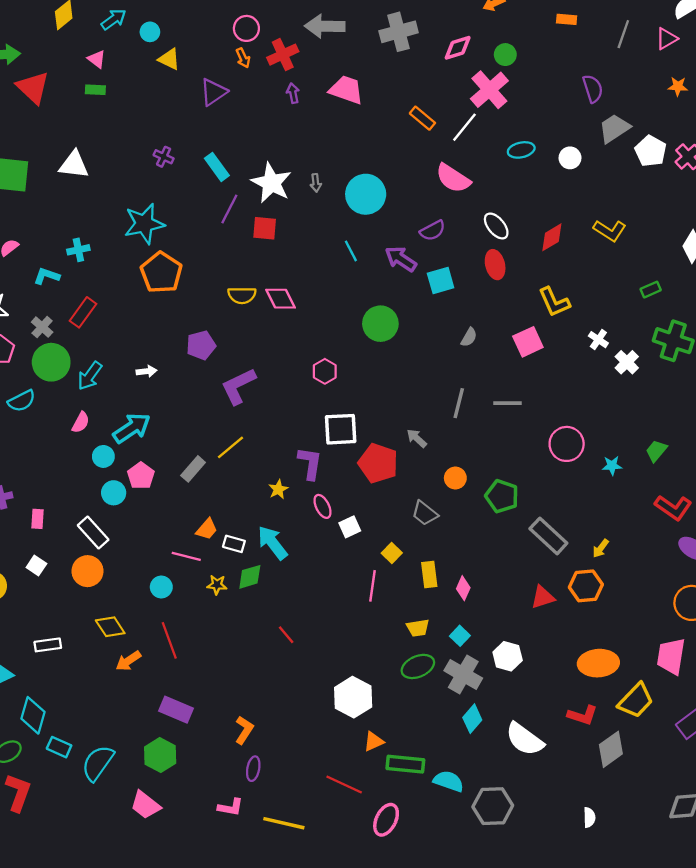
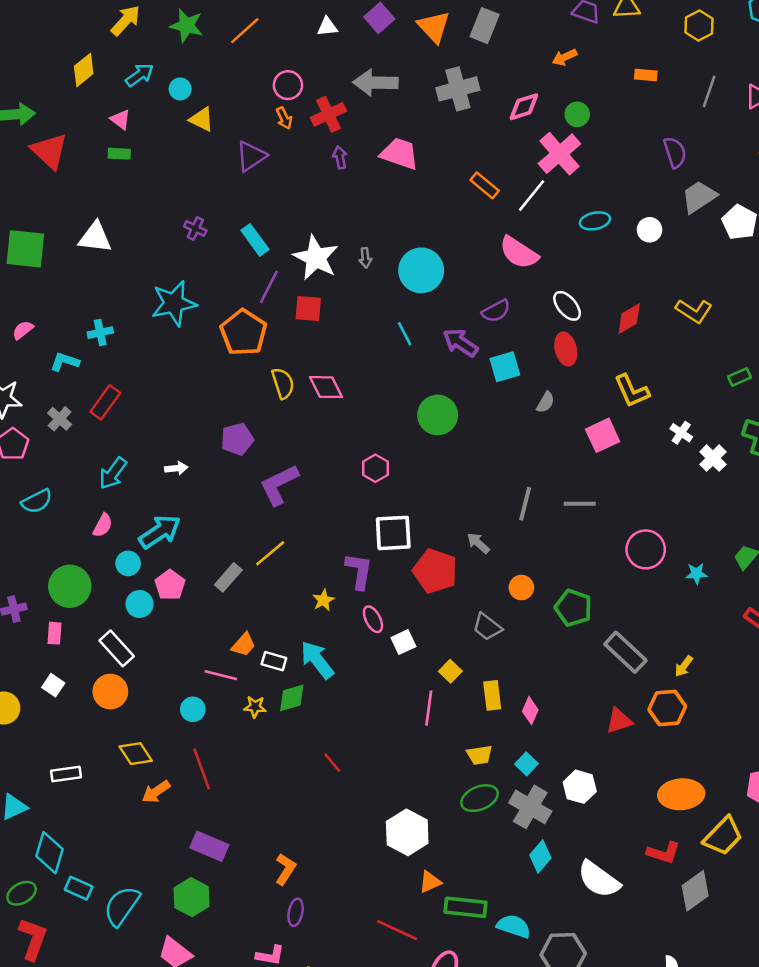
orange pentagon: (161, 273) -> (244, 333), moved
yellow semicircle: (242, 295) -> (283, 383), turned -108
gray semicircle: (469, 337) -> (545, 402), moved
green circle: (51, 362) -> (70, 586), moved

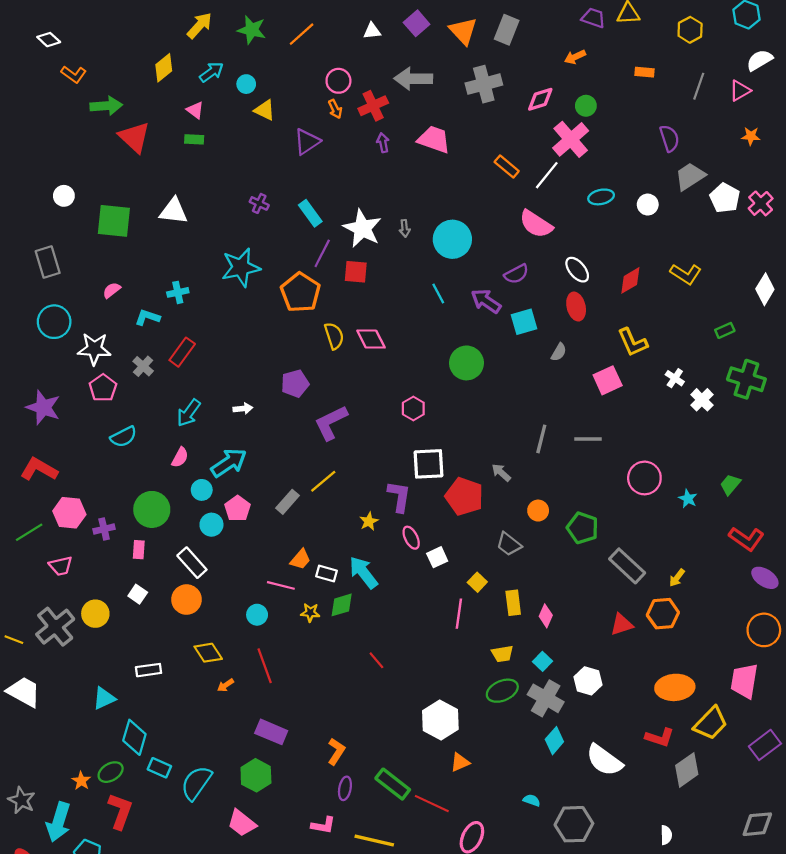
cyan star: (696, 574) -> (688, 499), turned 30
orange arrow: (156, 792) -> (226, 685), size x0.7
green rectangle: (466, 907) -> (393, 784), moved, turned 32
cyan semicircle: (514, 926) -> (532, 800), size x0.6

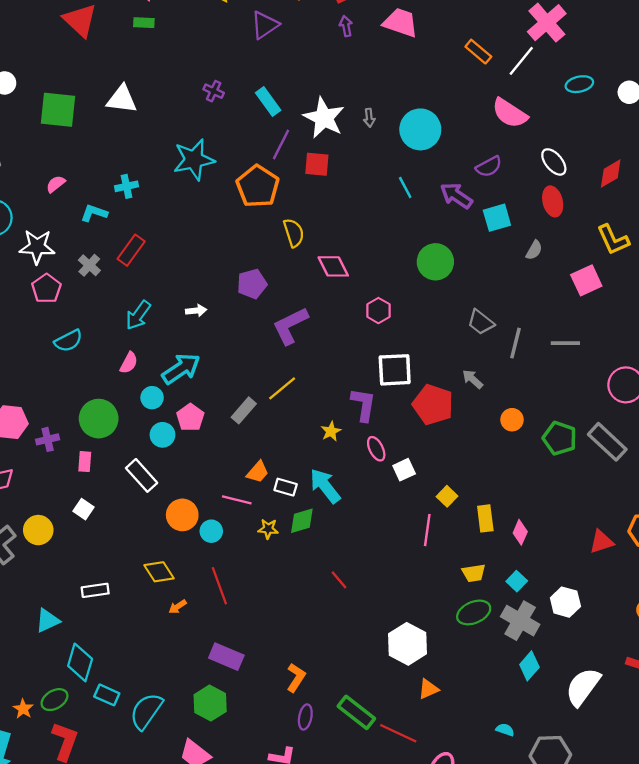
pink diamond: (371, 339) -> (333, 266), moved
gray trapezoid: (509, 544) -> (481, 322), moved
gray rectangle: (627, 566) -> (607, 442), moved
orange circle: (187, 600) -> (182, 515), moved
white semicircle: (604, 760) -> (583, 687), turned 90

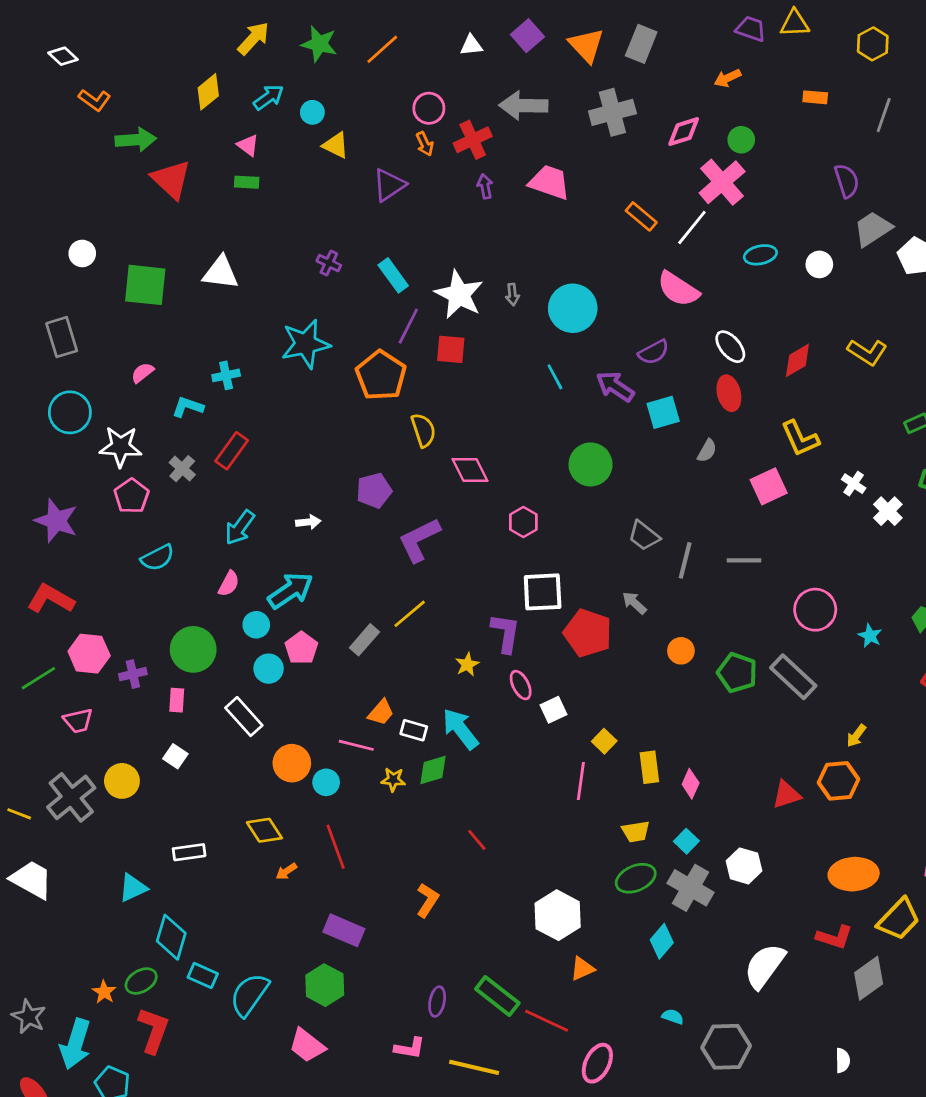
cyan diamond: (529, 666) -> (662, 941), moved
orange L-shape: (296, 678) -> (427, 900), moved

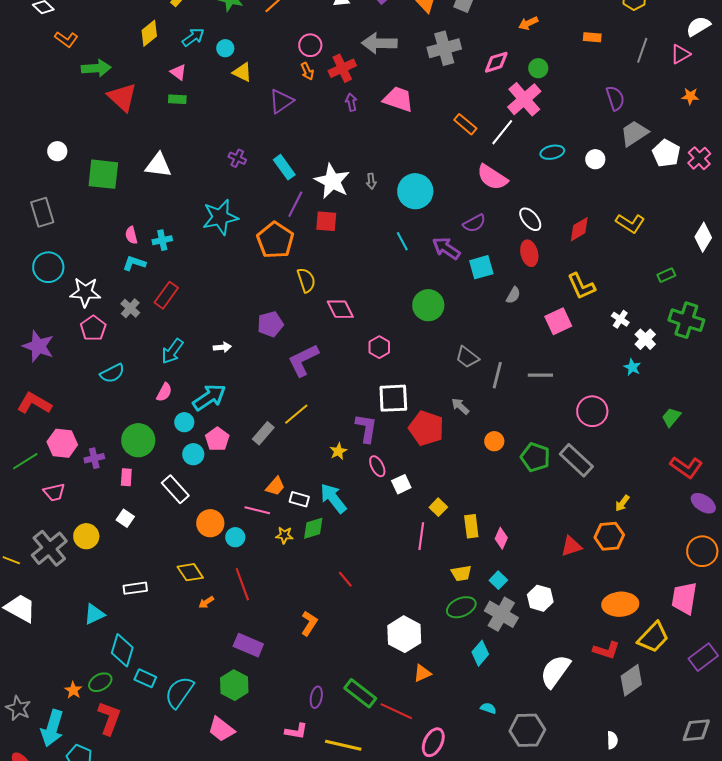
pink semicircle: (142, 373) -> (131, 235), moved, turned -66
cyan star: (870, 636) -> (632, 367), moved

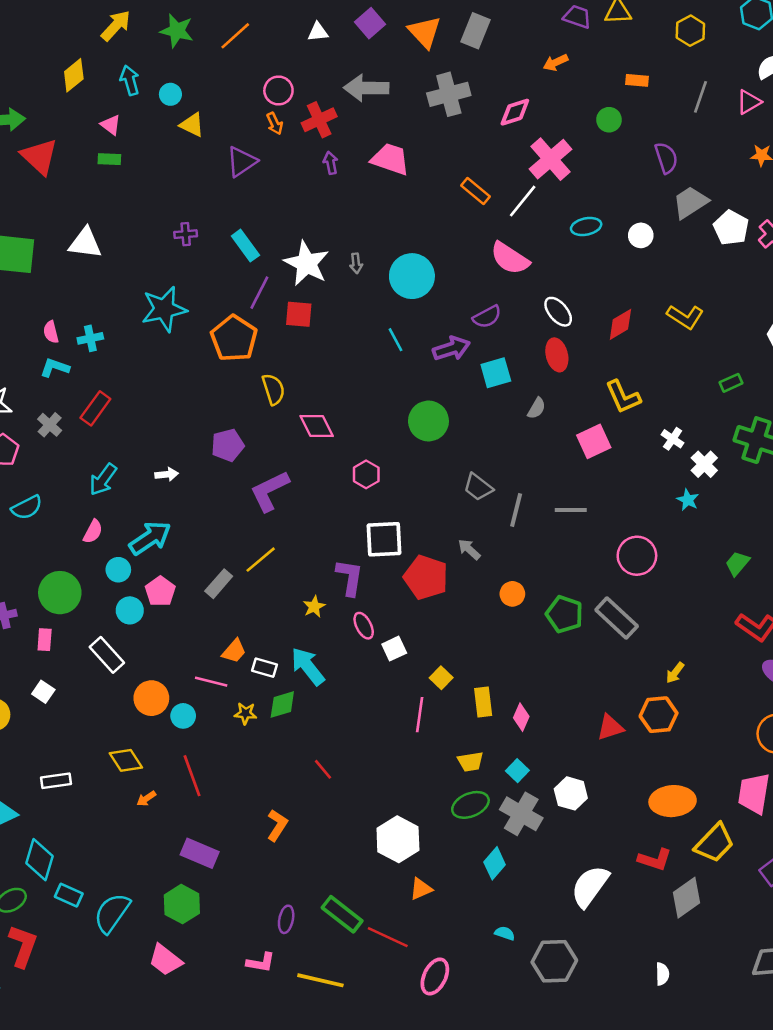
cyan arrow: (193, 37) -> (130, 80), turned -70
green circle: (538, 68) -> (609, 120), moved
purple cross: (237, 158) -> (186, 234), turned -30
purple arrow: (446, 248) -> (451, 349), turned 128

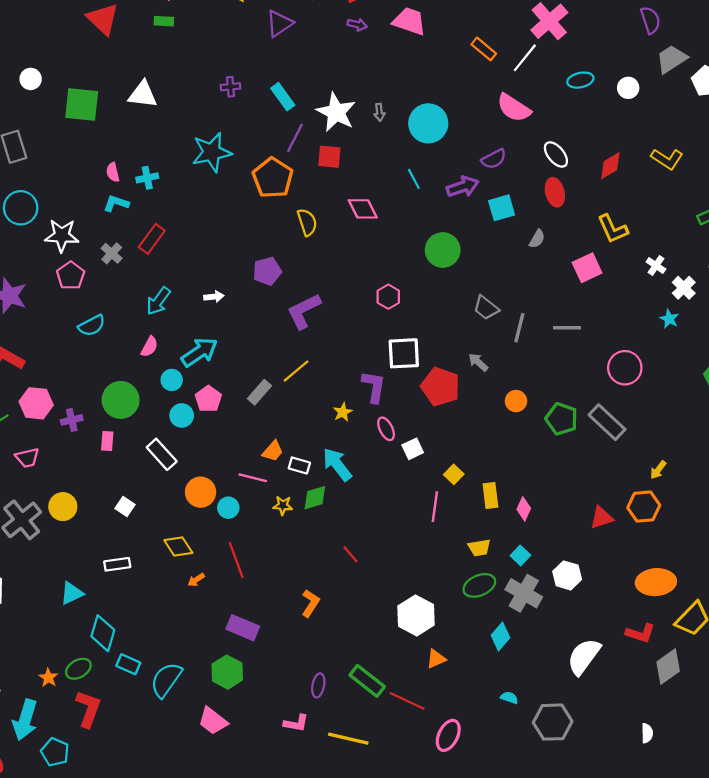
purple arrow: (331, 163) -> (357, 25), turned 114
pink diamond: (317, 426) -> (363, 209), moved
white square: (43, 692) -> (125, 507), moved

